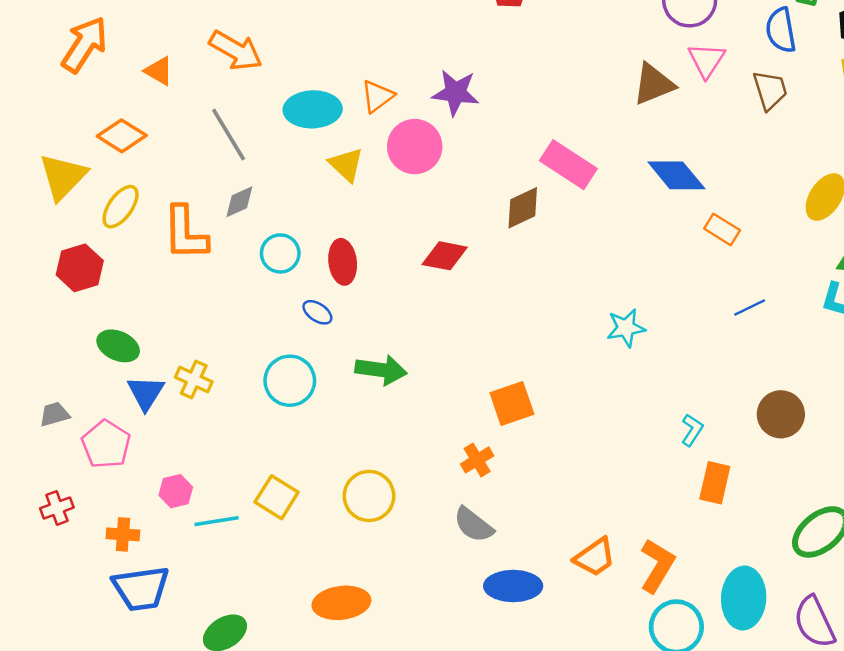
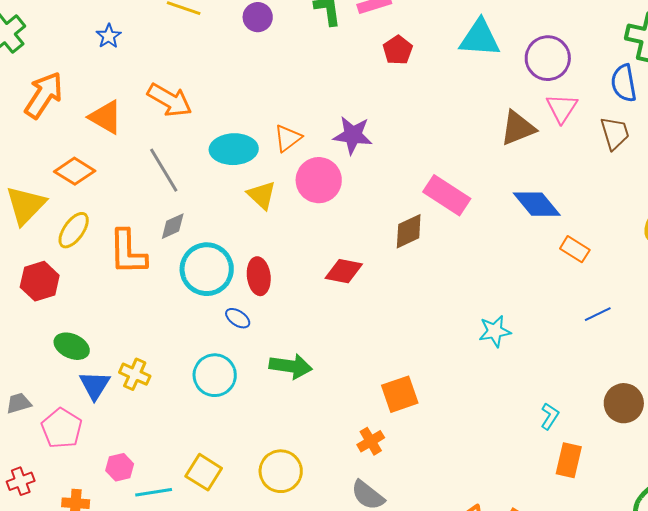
orange triangle: (159, 71) -> (106, 117), size x1.4
cyan circle: (280, 253) -> (207, 269), size x1.6

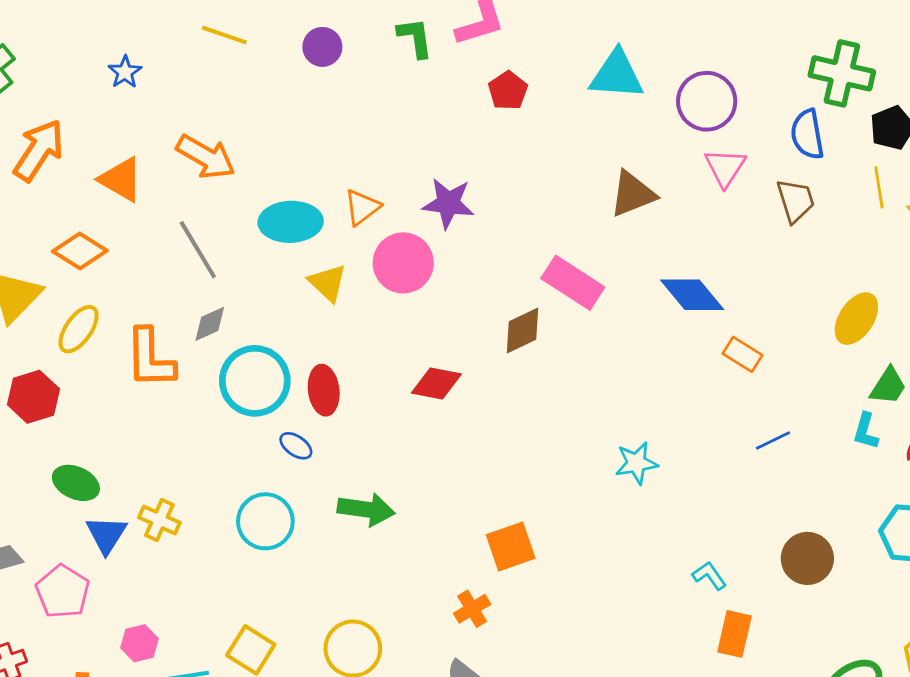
brown triangle: (518, 128) -> (632, 194), moved
cyan L-shape: (550, 416) -> (709, 576), turned -68

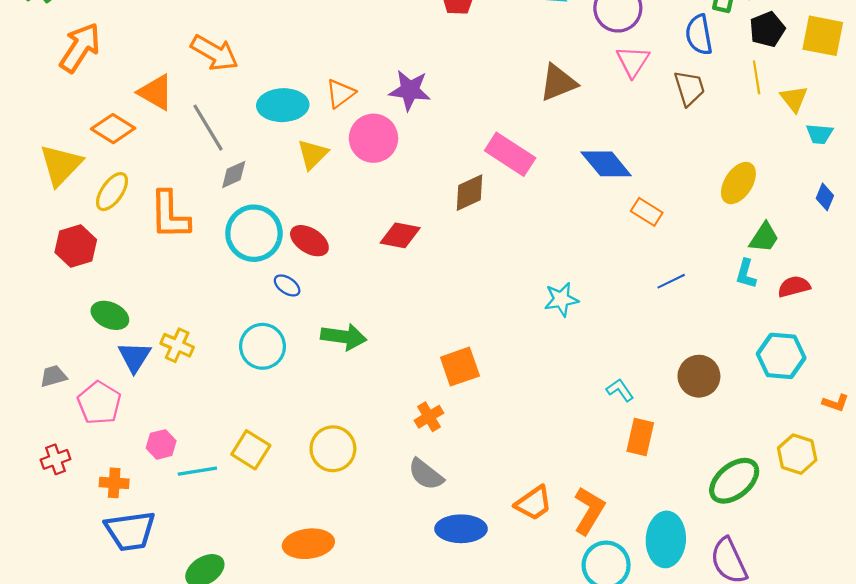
orange triangle: (121, 179) -> (156, 92), moved
yellow triangle: (328, 283) -> (313, 154), turned 32
gray diamond: (210, 324) -> (234, 175), moved
red ellipse: (324, 390) -> (309, 241), turned -51

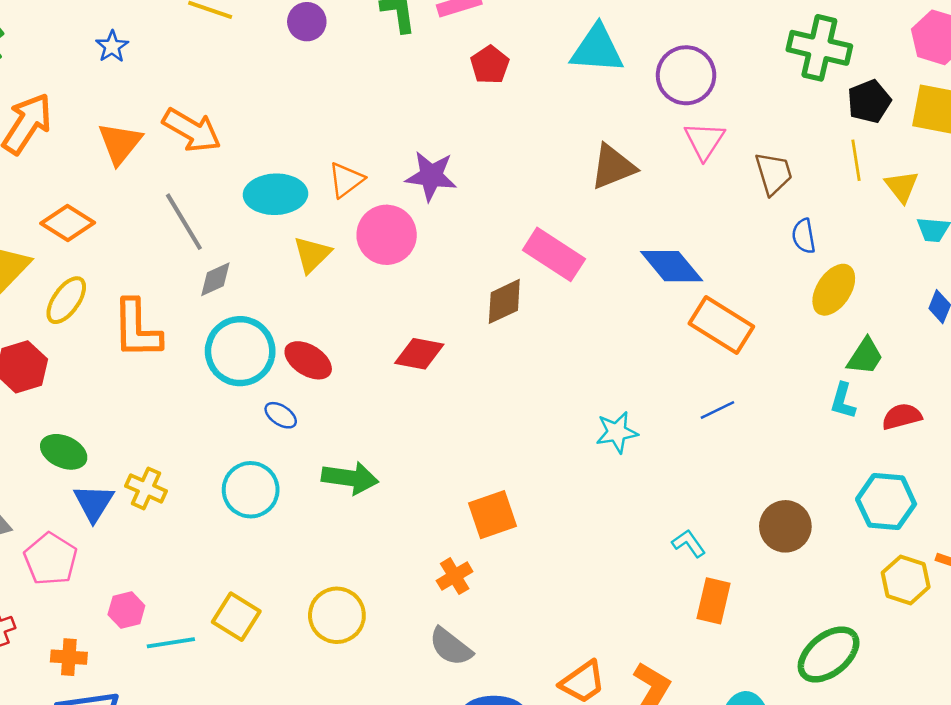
blue semicircle: (699, 35) -> (804, 236), moved, size x0.7
orange triangle: (156, 92) -> (120, 143), moved, turned 39
orange rectangle: (647, 212) -> (721, 325), size x1.6
blue line: (671, 281) -> (717, 410), moved
yellow hexagon: (797, 454) -> (906, 580), moved

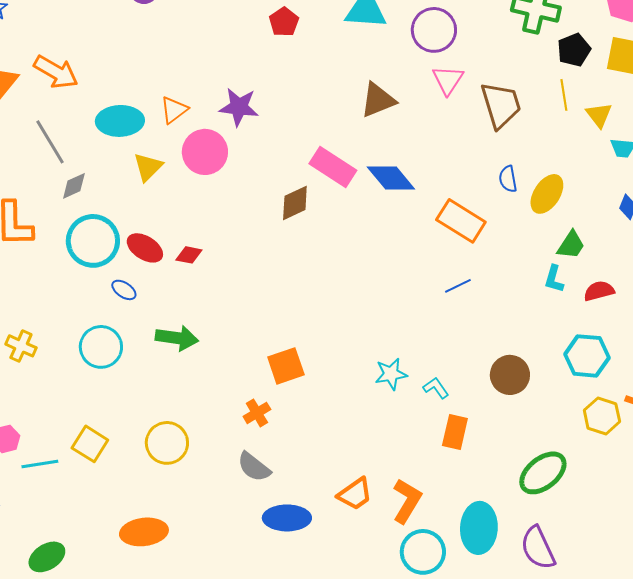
brown trapezoid: (774, 173) -> (501, 105), size x1.4
blue semicircle: (804, 236) -> (508, 179), moved
blue diamond: (672, 266) -> (391, 178), moved
red diamond: (419, 354) -> (189, 255), moved, size x0.7
cyan star: (617, 432) -> (391, 374), moved

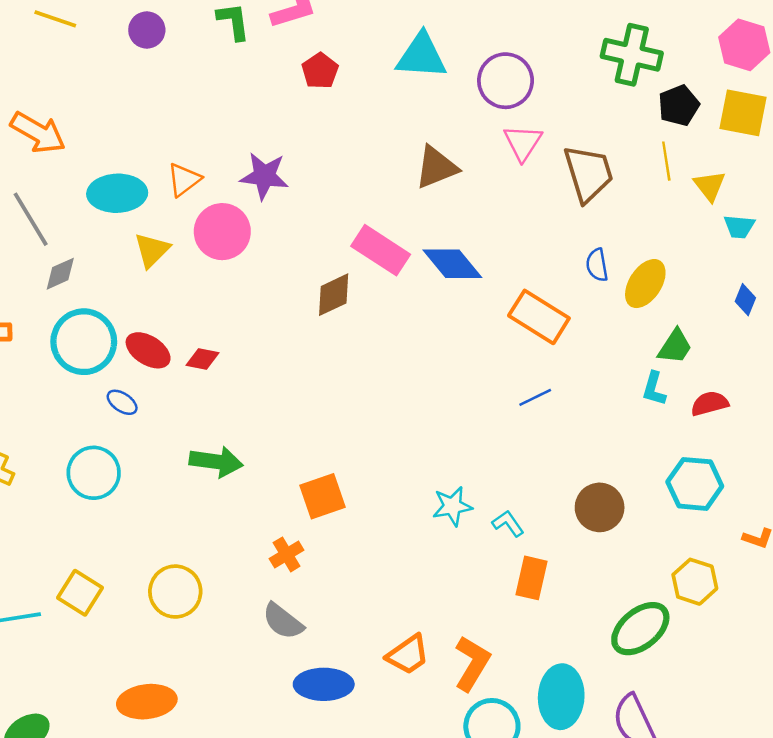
green arrow: (177, 338) -> (216, 462), moved
yellow hexagon: (602, 416) -> (695, 582), moved

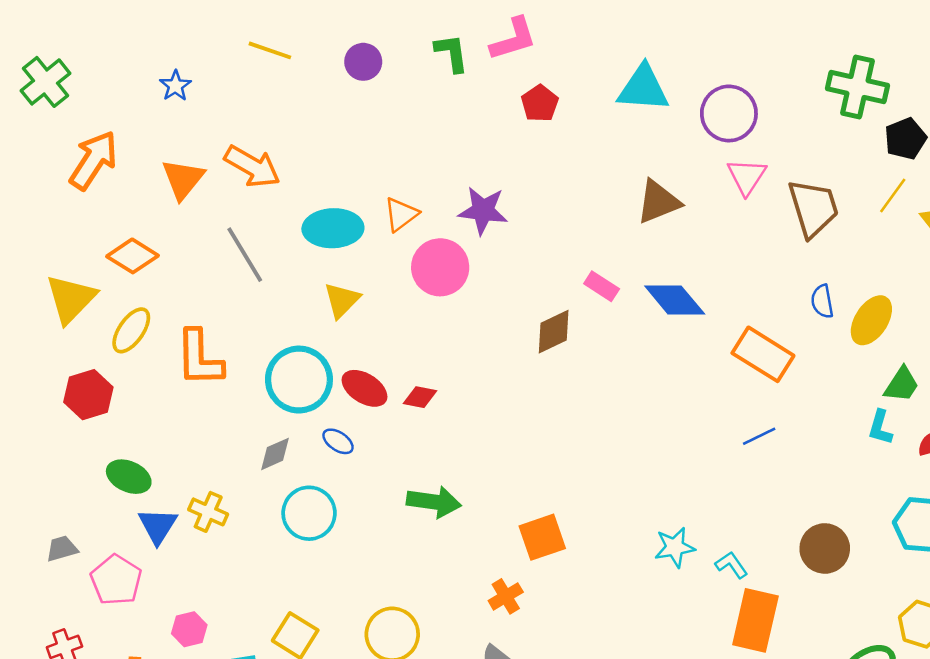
yellow line: (666, 161) -> (893, 195), turned 45
yellow triangle: (152, 250) -> (342, 300), moved
pink rectangle: (381, 250) -> (602, 286), size x0.6
gray diamond: (60, 274) -> (275, 454), moved
orange rectangle: (532, 578) -> (755, 620), size x1.4

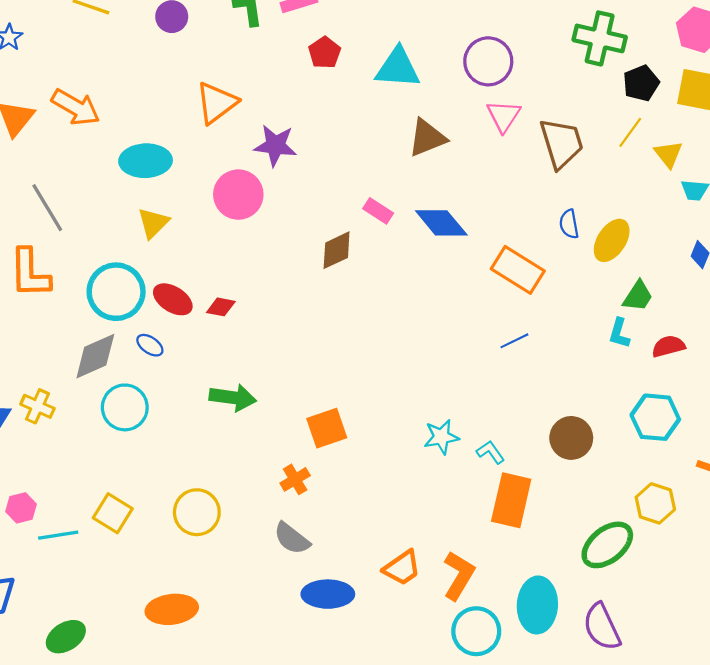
cyan triangle: (643, 88) -> (398, 68), moved
orange triangle: (401, 214) -> (216, 103), moved, size x1.4
gray line: (245, 255) -> (47, 208), moved
gray diamond: (275, 454) -> (95, 356), size x1.6

